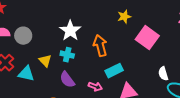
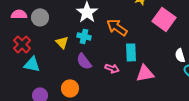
orange arrow: (100, 46) -> (117, 27), turned -40
cyan rectangle: (114, 71) -> (131, 52), turned -66
cyan triangle: (26, 74) -> (32, 64), moved

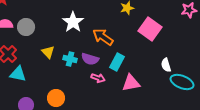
cyan cross: (84, 36) -> (70, 59), moved
cyan rectangle: (131, 52) -> (117, 62), turned 30
purple semicircle: (84, 61) -> (90, 59), moved, turned -36

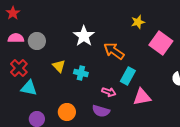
purple semicircle: (90, 59) -> (101, 111), moved

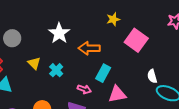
orange arrow: (114, 51) -> (89, 48), turned -35
cyan cross: (81, 73) -> (56, 70), turned 32

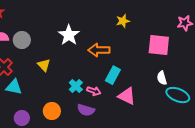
pink square: (136, 40) -> (159, 45), moved, turned -30
cyan cross: (56, 70) -> (76, 86), moved
pink triangle: (117, 94) -> (127, 96), turned 36

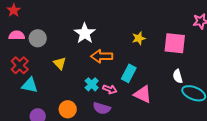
yellow star: (123, 21) -> (139, 38), moved
orange arrow: (99, 50) -> (102, 56), moved

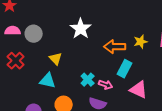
yellow star: (139, 38) -> (141, 42), moved
orange arrow: (102, 56) -> (115, 47), moved
cyan triangle: (30, 85) -> (48, 81), moved

